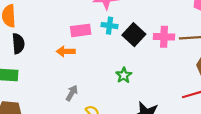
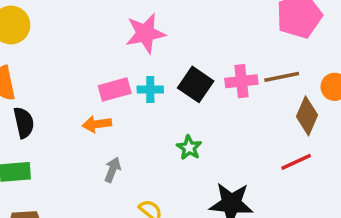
cyan cross: (110, 26) -> (150, 89), moved
gray arrow: (72, 93) -> (113, 170), moved

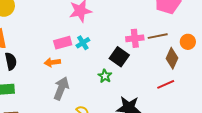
black square: (196, 84) -> (119, 57), moved
cyan cross: (150, 89) -> (83, 43), turned -32
gray arrow: (113, 170) -> (61, 88), size x1.6

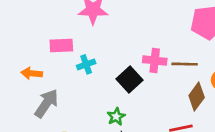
cyan cross: (83, 43) -> (86, 64), moved
orange arrow: (52, 62) -> (32, 73), moved
green star: (105, 76) -> (116, 117), moved

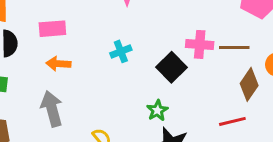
pink rectangle: (61, 45) -> (52, 29), moved
gray arrow: (46, 103) -> (52, 109), moved, turned -48

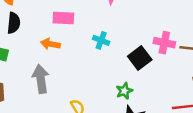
pink rectangle: (52, 29) -> (63, 18), moved
cyan cross: (121, 51) -> (101, 40), turned 35

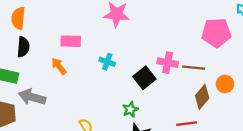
orange arrow: (50, 44) -> (59, 66), turned 42
gray arrow: (41, 79) -> (32, 97), moved, turned -65

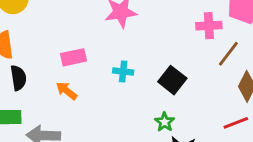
pink cross: (168, 63) -> (209, 26), moved
brown line: (194, 68) -> (228, 54), turned -45

